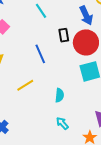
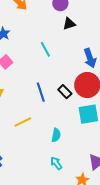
black rectangle: (64, 35) -> (65, 92), moved, turned -40

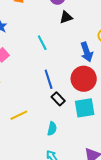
blue line: (41, 92) -> (49, 79), moved
black rectangle: (65, 92) -> (58, 99), moved

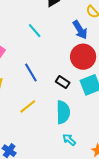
blue line: (49, 79) -> (31, 73), moved
cyan semicircle: (52, 129) -> (63, 112), size x1.6

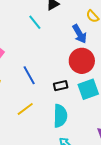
cyan line: (35, 31) -> (35, 22), moved
black rectangle: (63, 82) -> (61, 86), turned -48

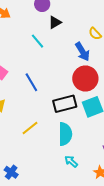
blue line: (29, 75) -> (31, 82), moved
black rectangle: (61, 86) -> (65, 104), size x1.6

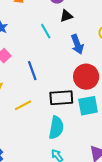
blue arrow: (82, 52) -> (77, 44), moved
yellow line: (30, 128) -> (23, 105), moved

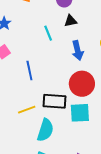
yellow line: (23, 105) -> (27, 110), moved

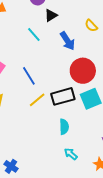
yellow line: (27, 110) -> (37, 100), moved
cyan semicircle: (45, 130) -> (64, 127), size x0.7

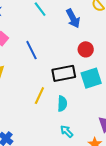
red circle: (83, 71) -> (86, 49), size x0.6
yellow line: (37, 100) -> (39, 96), moved, turned -30

